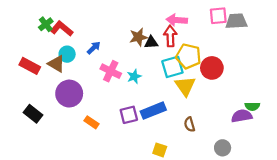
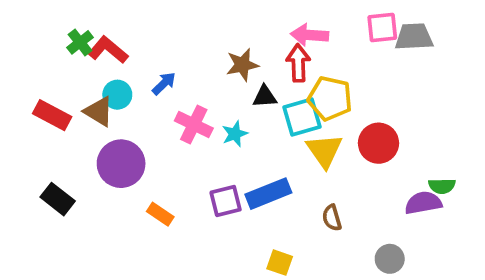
black triangle: (151, 42) -> (265, 97), moved
red circle: (212, 68) -> (379, 143), moved

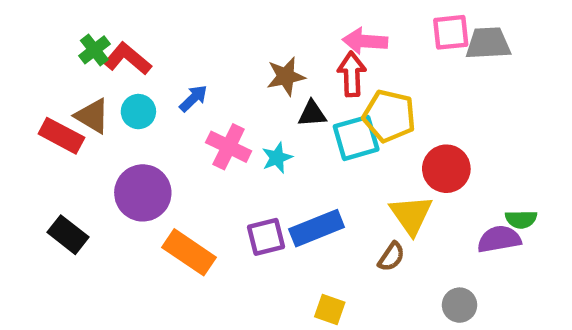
brown triangle: (99, 111) -> (92, 116), moved
yellow triangle: (324, 151) -> (411, 215), moved
orange rectangle: (160, 214) -> (189, 252), size x1.6
brown semicircle: (332, 218) -> (391, 257), turned -130

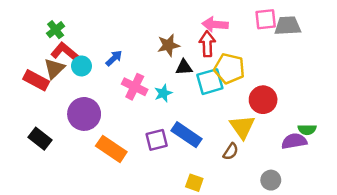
red L-shape: (127, 59) -> (65, 52), moved
brown triangle: (92, 116) -> (54, 69), turned 45
blue rectangle: (317, 228) -> (187, 135), turned 56

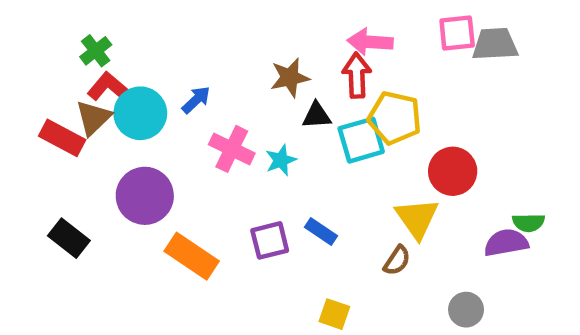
cyan circle: (81, 66) -> (140, 113), size x1.5
blue rectangle: (187, 135) -> (321, 232), size x0.6

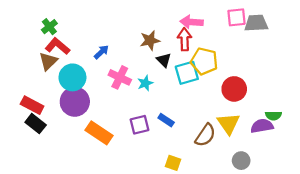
cyan circle: (140, 113) -> (72, 77), moved
black triangle: (317, 115) -> (164, 60), turned 49
red rectangle: (62, 138) -> (32, 105), moved
yellow triangle: (417, 218) -> (228, 124), moved
brown semicircle: (397, 261) -> (205, 135), size x1.5

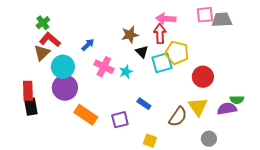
red rectangle: (32, 105) -> (28, 91), turned 60
black rectangle: (36, 124) -> (31, 107), turned 42
purple square: (139, 125) -> (120, 120), moved

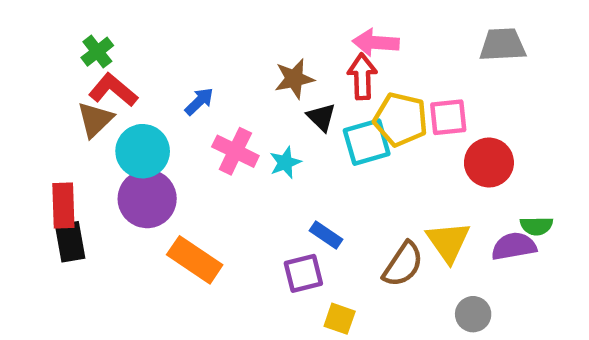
pink square: (205, 15) -> (448, 117), moved
red circle: (203, 77) -> (489, 163), moved
purple square: (120, 120) -> (303, 273), moved

